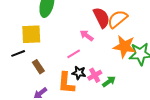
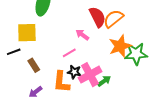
orange star: (124, 46) -> (120, 46), turned -30
pink cross: (95, 75) -> (90, 75), size x1.6

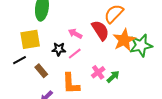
red semicircle: (97, 17) -> (100, 30), moved
pink arrow: (82, 35) -> (75, 34), moved
black star: (74, 72) -> (59, 49), moved
pink cross: (90, 75) -> (98, 72), size x0.6

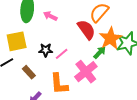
pink arrow: (75, 34) -> (50, 16), moved
pink cross: (98, 72) -> (86, 72), size x1.6
green arrow: (113, 77) -> (100, 52), moved

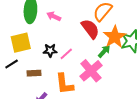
brown rectangle: (29, 72) -> (34, 73), turned -48

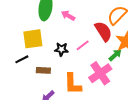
pink line: (66, 54) -> (83, 45), moved

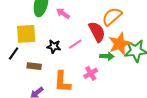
green arrow: (115, 55) -> (107, 56), turned 40
black line: (22, 59) -> (14, 53), turned -32
pink cross: (100, 73) -> (91, 73), size x0.6

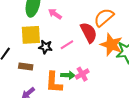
yellow square: (26, 34) -> (31, 35), moved
orange star: (120, 44) -> (111, 45), turned -30
green arrow: (107, 56) -> (68, 75), moved

